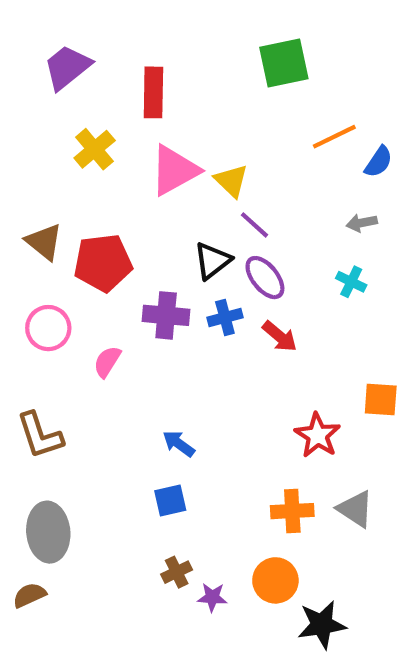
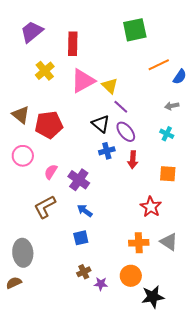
black triangle: (212, 261) -> (101, 124), turned -42
purple cross: (166, 315) -> (79, 180), moved, turned 30
red arrow: (280, 336) -> (133, 160), turned 54
orange square: (381, 400) -> (168, 174), moved
brown L-shape: (40, 435) -> (45, 207), moved, turned 80

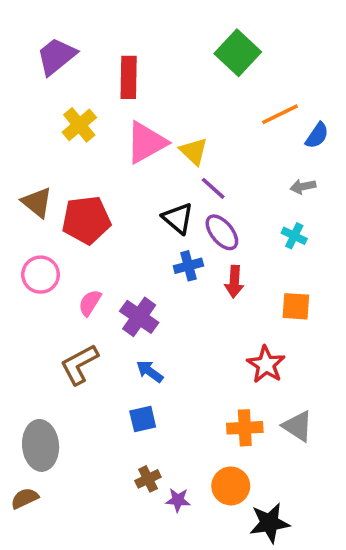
green square: (135, 30) -> (238, 53), turned -35

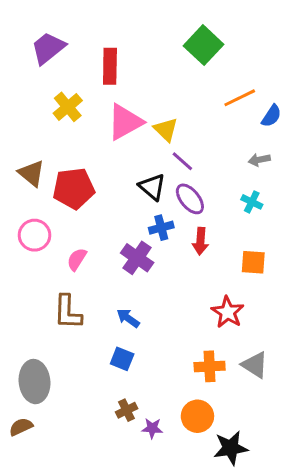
purple cross: (139, 317) -> (137, 258), moved
brown L-shape: (79, 364) -> (68, 312), turned -60
blue square: (143, 419) -> (122, 359), turned 35

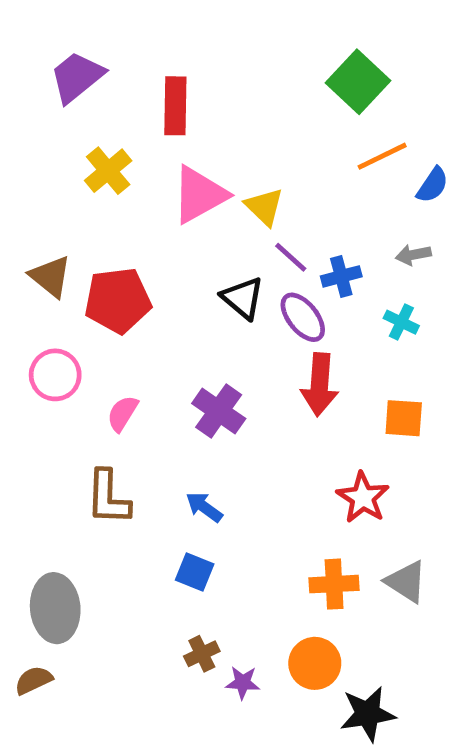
green square: (203, 45) -> (358, 82), moved
blue cross: (161, 228) -> (341, 276), moved
red arrow: (200, 241) -> (320, 385), size x1.4

